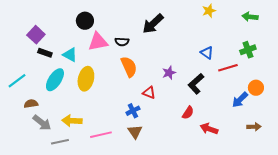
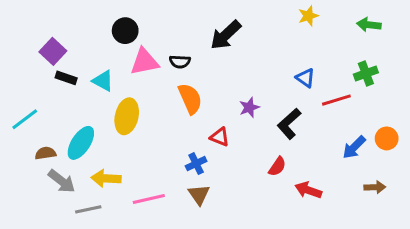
cyan ellipse: (55, 80) -> (81, 143), moved
orange circle: (256, 88) -> (387, 138), moved

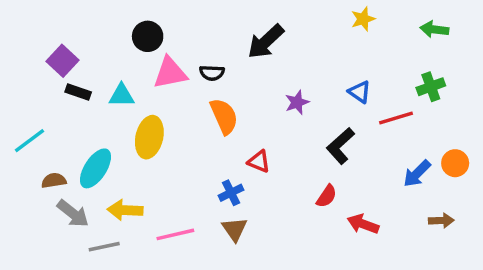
cyan triangle: (103, 81) -> (122, 95), turned -30
purple star: (249, 107) -> (297, 102), moved

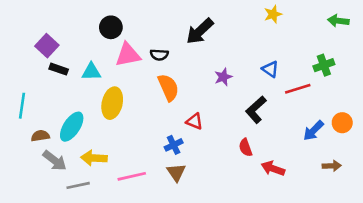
green arrow: (434, 29) -> (338, 21), moved
cyan line: (29, 141) -> (22, 106), turned -45
red semicircle: (327, 196) -> (245, 148), turned 126

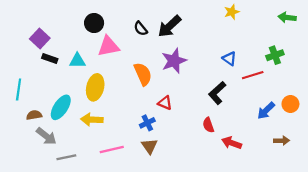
black semicircle: (159, 55) -> (141, 29), moved, turned 48
purple star: (223, 77) -> (174, 61), moved, size x1.6
yellow arrow: (94, 158) -> (92, 120), moved

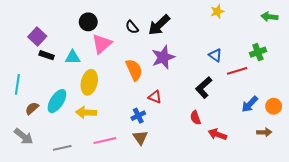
pink triangle: (108, 46) -> (102, 44), turned -30
orange circle: (290, 104) -> (274, 106), moved
brown semicircle: (34, 115) -> (32, 108), turned -32
gray arrow: (46, 136) -> (24, 136), moved

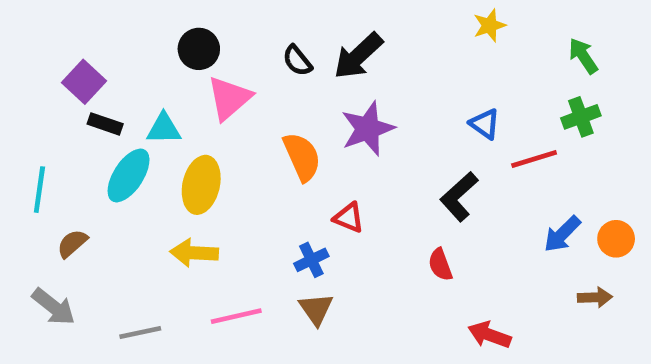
green arrow: (269, 17) -> (583, 56), moved, turned 49
cyan ellipse: (57, 101) -> (129, 175), moved
red arrow: (217, 134) -> (489, 335), moved

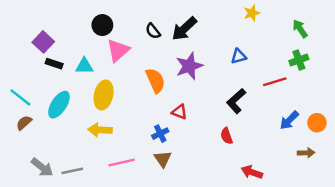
blue triangle: (485, 124) -> (239, 56), moved, turned -49
cyan ellipse: (129, 175) -> (59, 105), moved
cyan line: (39, 190) -> (20, 97), turned -60
brown semicircle: (72, 243) -> (24, 123), moved
gray arrow: (54, 307) -> (42, 167), moved

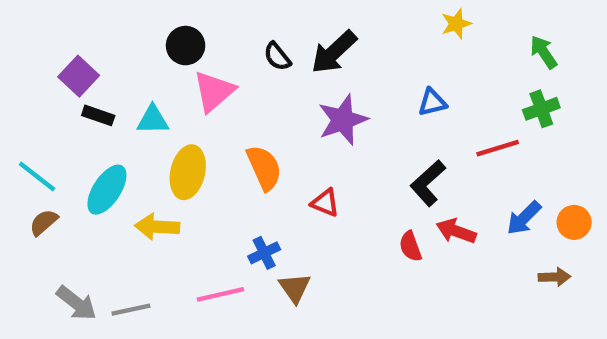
orange semicircle: (155, 81) -> (264, 168), moved
yellow arrow: (100, 130) -> (157, 227), moved
blue cross: (160, 134) -> (264, 253), moved
red arrow: (252, 172) -> (456, 231), moved

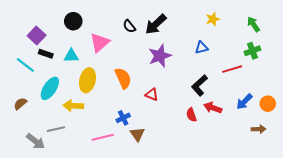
yellow star: (456, 24) -> (213, 19), moved
black circle: (186, 46) -> (73, 21), moved
cyan line: (37, 177) -> (25, 65), moved
gray line: (131, 310) -> (56, 129), moved

